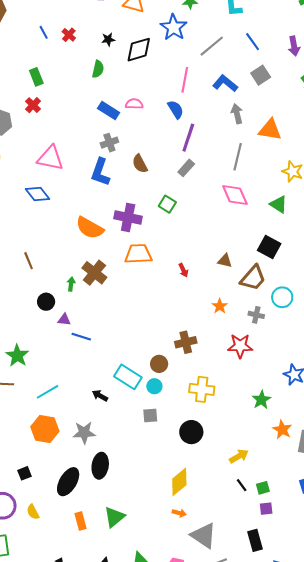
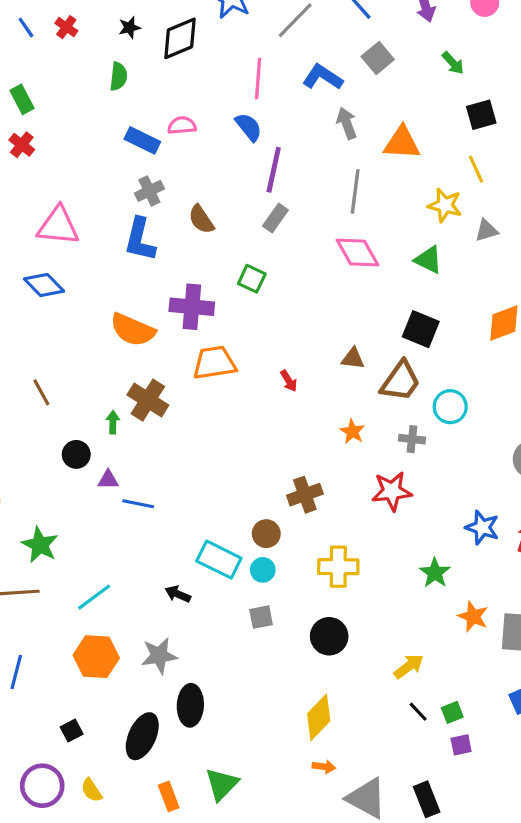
black rectangle: (255, 540) -> (427, 799), moved

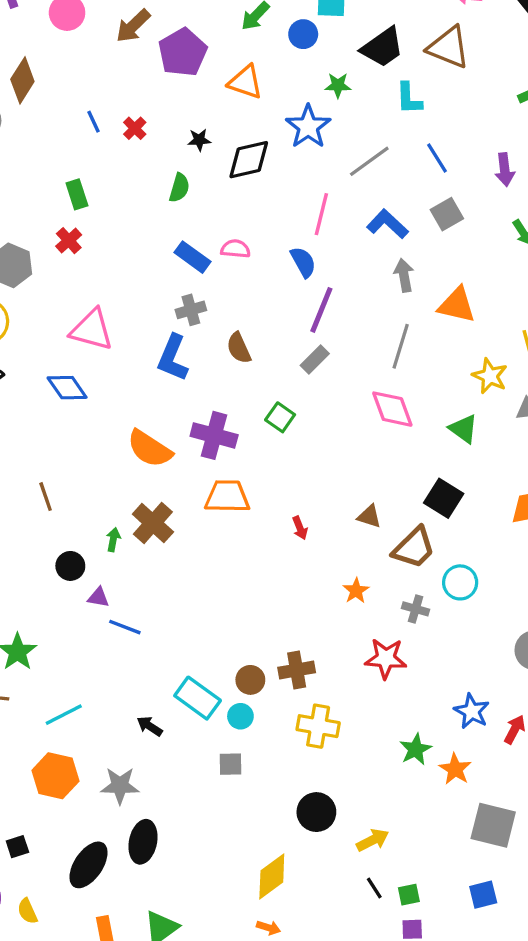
brown cross: (305, 495) -> (297, 670), moved
orange star: (473, 616) -> (455, 769), moved
black circle: (329, 636) -> (316, 812), moved

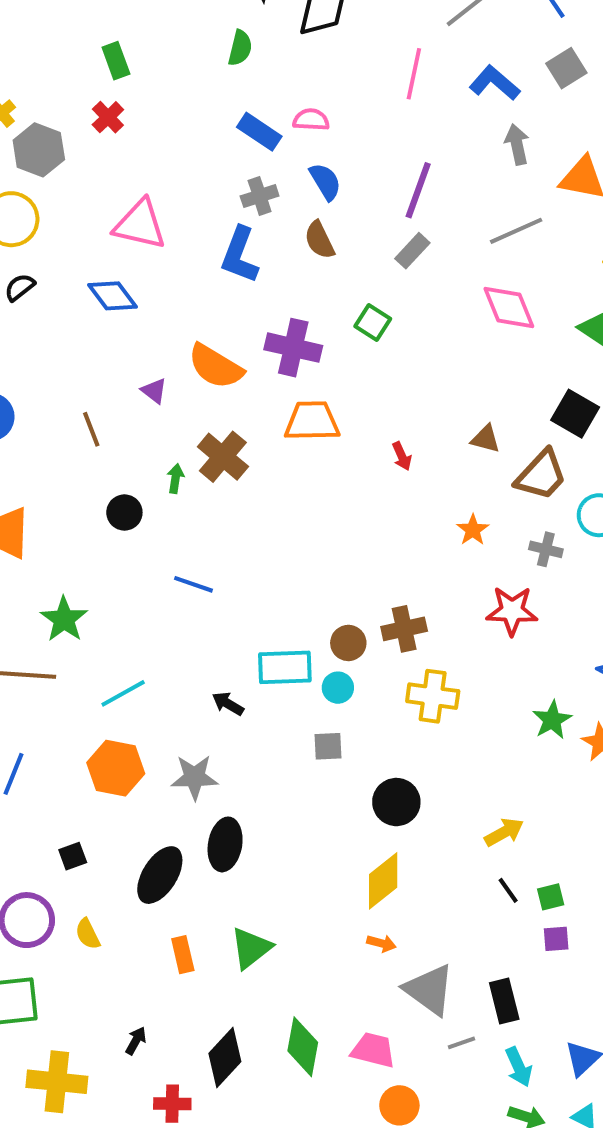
blue semicircle: (303, 262) -> (325, 182), moved
gray line: (401, 346) -> (516, 231), turned 51
purple triangle: (98, 597) -> (154, 391), moved, turned 30
cyan rectangle: (198, 698) -> (285, 667), turned -36
black circle: (316, 812) -> (396, 802), moved

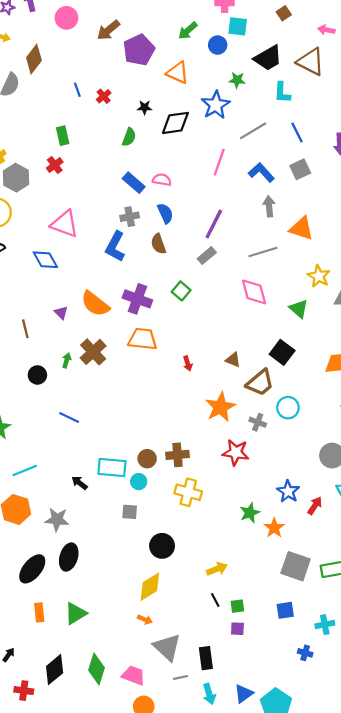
orange star: (473, 530) -> (220, 407), size x1.8

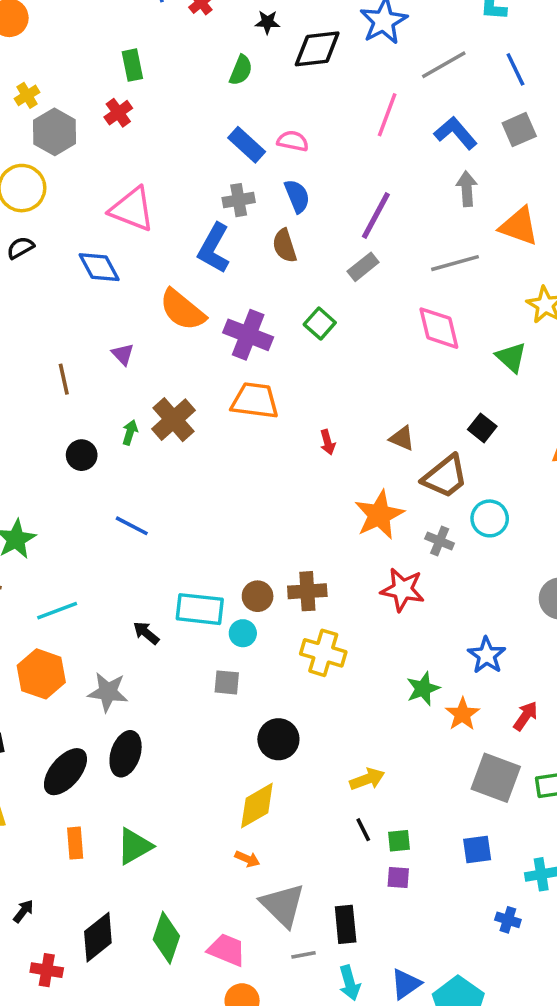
orange semicircle: (95, 304) -> (182, 310), moved
black square: (282, 352) -> (482, 428), size x0.7
red arrow: (315, 506) -> (526, 716), moved

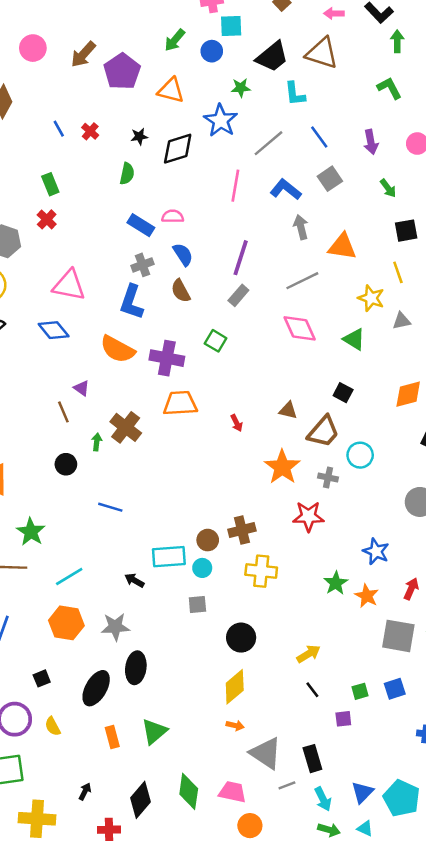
brown line: (64, 379) -> (63, 412), moved
green square: (399, 841) -> (360, 691), moved

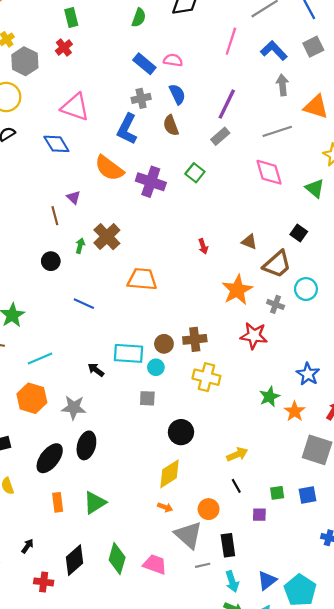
orange trapezoid: (180, 403) -> (142, 279), moved
orange circle: (250, 826) -> (209, 509), moved

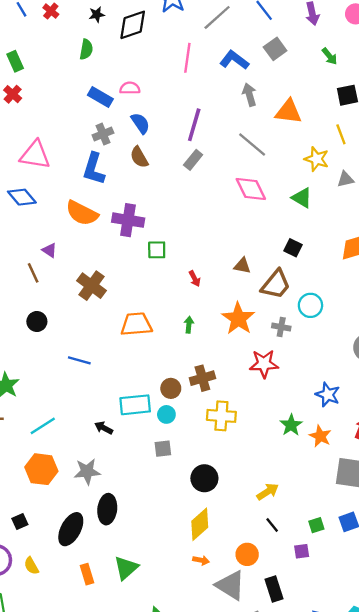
gray line: (277, 131) -> (252, 145), turned 68
green square: (195, 173) -> (157, 250), moved, turned -30
green arrow: (80, 246) -> (189, 325), moved

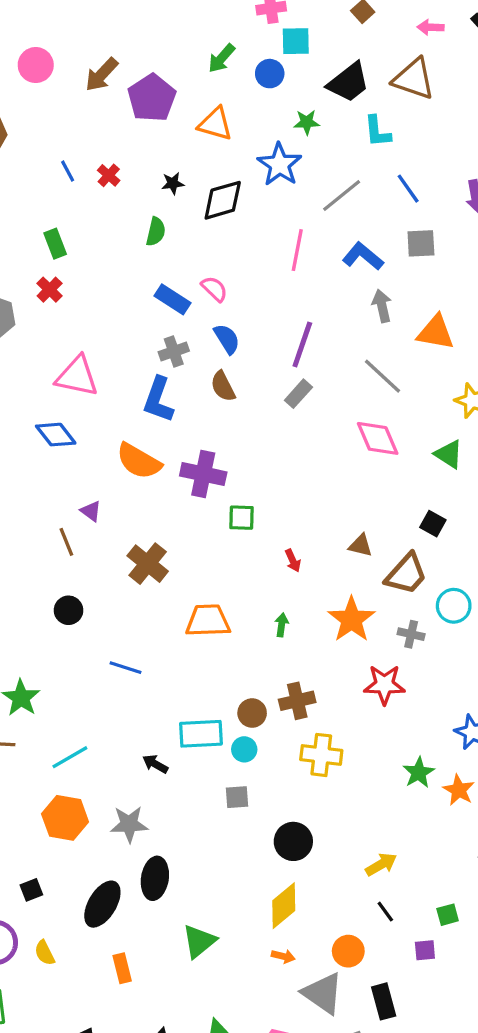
gray square: (275, 49) -> (421, 243), turned 30
pink semicircle: (130, 88) -> (214, 289), turned 42
green triangle: (126, 568) -> (199, 941), moved

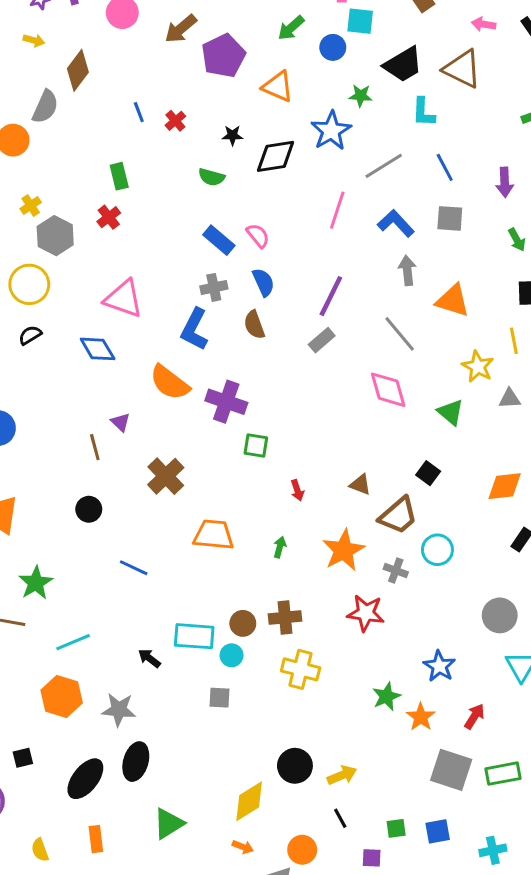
green semicircle: (156, 232) -> (212, 177), turned 85
black circle: (293, 841) -> (295, 766), moved
yellow semicircle: (45, 953) -> (40, 850), moved

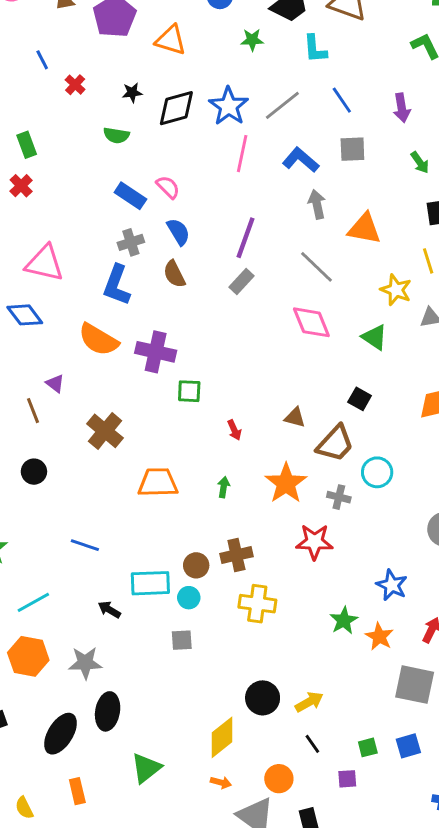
blue line: (139, 112) -> (42, 60), moved
blue star: (331, 131) -> (229, 106), moved
blue line: (134, 568) -> (85, 545), moved

